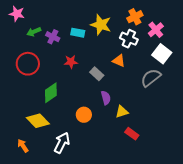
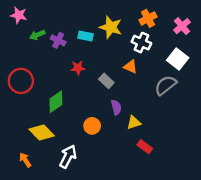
pink cross: (156, 30) -> (182, 26), moved
red circle: (28, 64) -> (21, 81), moved

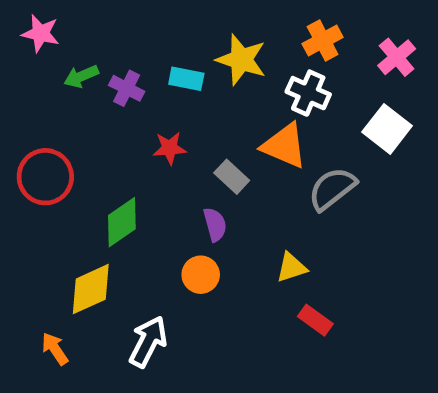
orange triangle: (130, 67) -> (284, 146), size x1.5
gray semicircle: (166, 85) -> (332, 189), moved
purple semicircle: (116, 107) -> (215, 225), moved
yellow diamond: (42, 132) -> (91, 289), turned -70

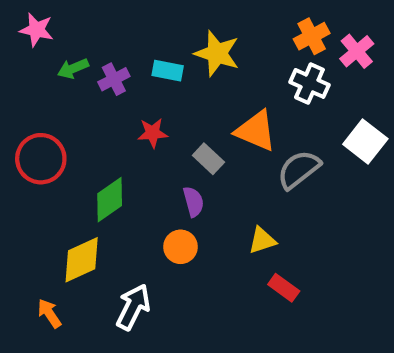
orange cross: (323, 41) -> (312, 36), moved
purple cross: (127, 88) -> (114, 79), turned 36
white cross: (308, 93) -> (309, 83), moved
white square: (387, 129) -> (365, 142), moved

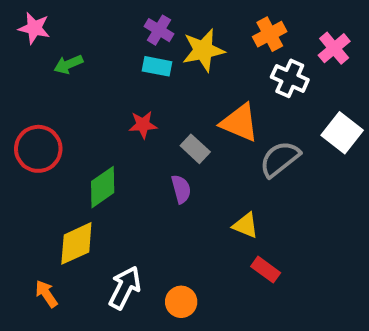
orange cross: (312, 36) -> (270, 34), moved
yellow star: (217, 53) -> (203, 50), turned -30
purple cross: (114, 79) -> (159, 30), moved, turned -32
yellow triangle: (262, 240) -> (246, 225), turned 40
orange circle: (181, 247) -> (181, 302), moved

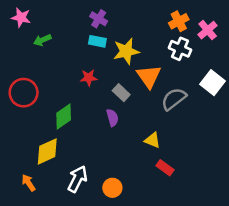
orange cross: (270, 34) -> (179, 21), moved
yellow star: (203, 50) -> (126, 51), moved
orange triangle: (240, 123) -> (149, 76), turned 32

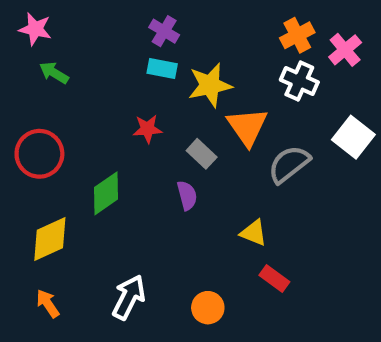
green arrow: (42, 40) -> (54, 73), moved, turned 54
yellow diamond: (47, 151) -> (50, 239), moved
orange circle: (112, 188) -> (208, 308), moved

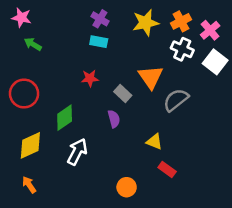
yellow star: (210, 85) -> (146, 23), moved
white square: (353, 137) -> (215, 62), moved
white arrow: (129, 297) -> (77, 152), moved

